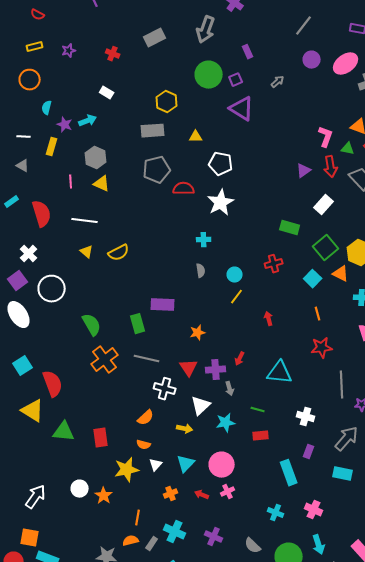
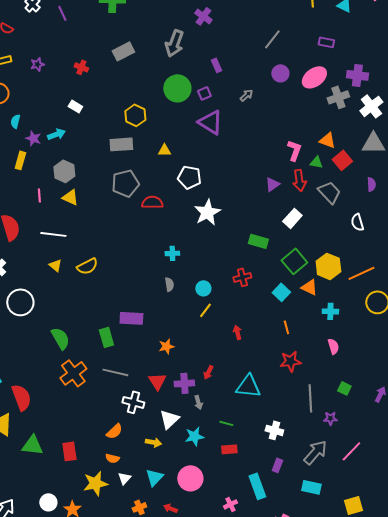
white star: (221, 203) -> (207, 212), moved
pink cross: (228, 492) -> (230, 504), moved

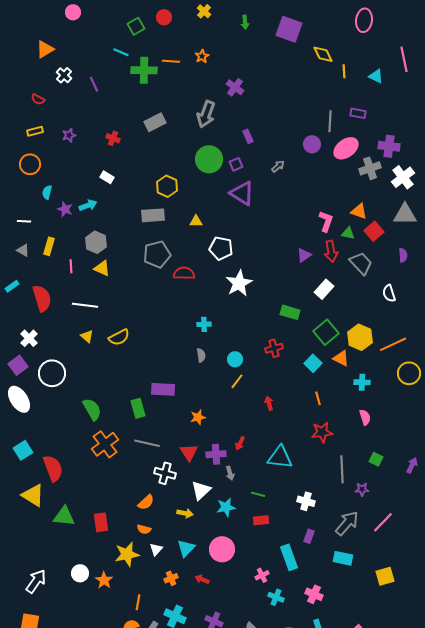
gray line: (272, 39) -> (330, 121), moved, turned -35
yellow rectangle: (20, 160) -> (49, 246), moved

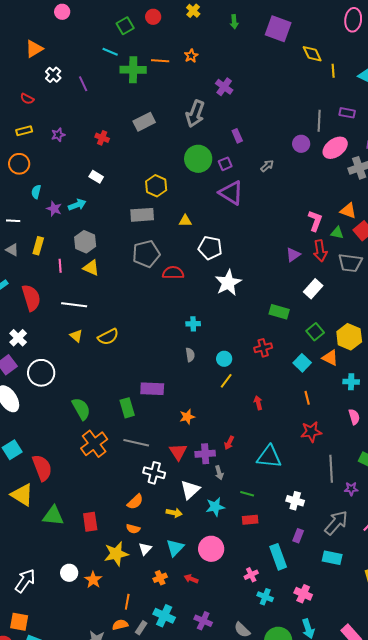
gray trapezoid: (361, 263) -> (350, 263), turned 140
green square: (326, 332) -> (315, 332), size x0.7

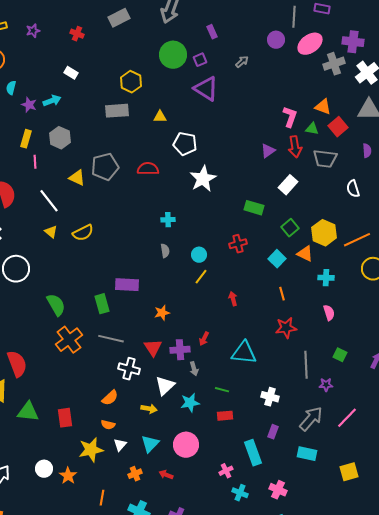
yellow rectangle: (38, 246) -> (26, 139), moved
gray pentagon: (146, 254) -> (105, 167), moved
yellow triangle: (91, 268) -> (77, 178), moved
white line: (74, 305) -> (49, 201), turned 45

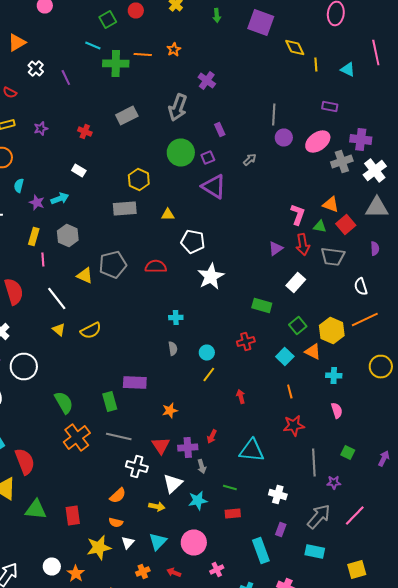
gray line: (294, 17) -> (274, 114), moved
orange line: (357, 240) -> (365, 320), moved
pink cross: (226, 471) -> (217, 570), moved

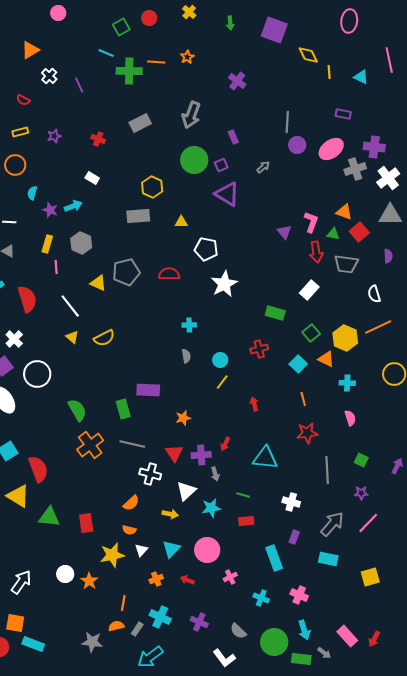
purple cross: (207, 80) -> (237, 81), moved
purple triangle: (276, 248) -> (284, 232), moved, turned -35
purple star: (334, 482) -> (361, 493), moved

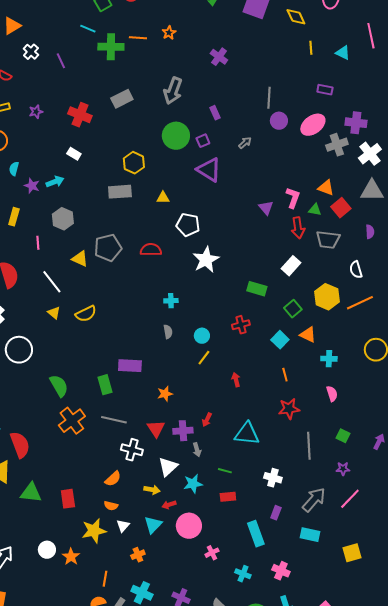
yellow diamond: (308, 55) -> (296, 17), moved
red cross: (98, 139) -> (80, 115), size x1.6
yellow rectangle: (47, 244) -> (14, 217), moved
yellow hexagon: (345, 338) -> (327, 297), moved
red arrow: (187, 580) -> (169, 505), moved, turned -40

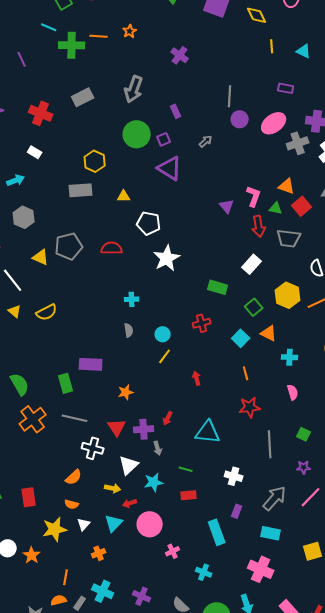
pink cross: (281, 571) -> (261, 569), moved, size x1.4

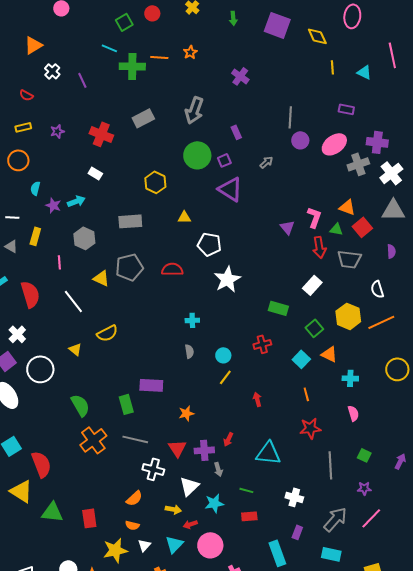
gray rectangle: (81, 190) -> (130, 221), moved
yellow triangle: (15, 311) -> (75, 349), moved

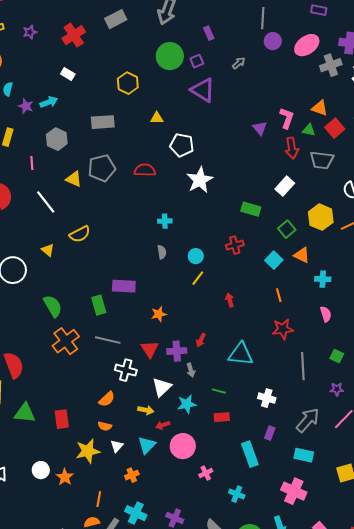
red cross: (101, 134) -> (74, 35), turned 35

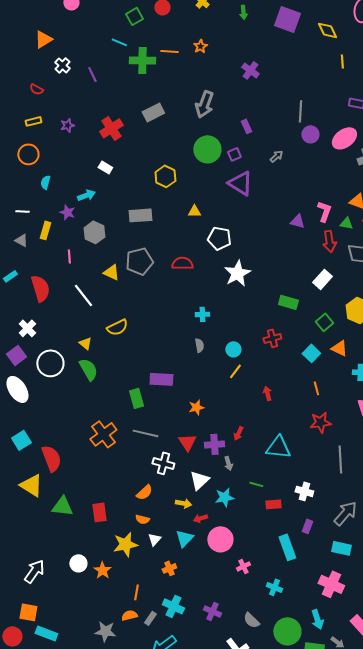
purple star: (26, 106) -> (67, 212), moved
purple triangle: (260, 128) -> (297, 221), turned -35
green semicircle: (53, 306) -> (88, 369), moved
red rectangle: (222, 417) -> (273, 504), moved

